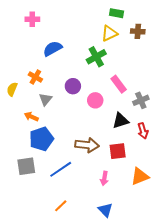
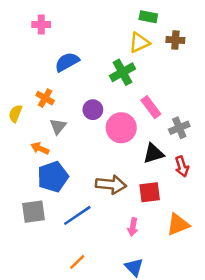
pink circle: (95, 100) -> (121, 128), size x1.5

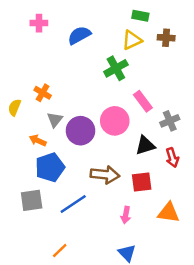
blue semicircle: (67, 62) -> (79, 35), moved
purple circle: (93, 110) -> (80, 131), moved, size x1.5
orange triangle: (178, 224) -> (169, 213), turned 30
orange line: (77, 262) -> (60, 250), moved

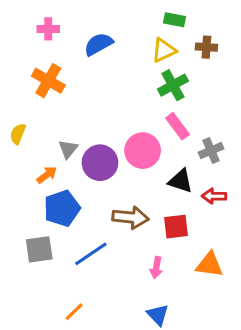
green cross: (116, 68) -> (173, 85), moved
orange cross: (43, 93) -> (48, 81), moved, size x1.5
orange arrow: (38, 140) -> (47, 175), turned 119
black triangle: (145, 145) -> (181, 181), turned 35
red arrow: (172, 158) -> (214, 196), turned 108

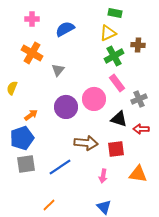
brown cross: (206, 47) -> (138, 45), moved
gray triangle: (68, 149) -> (58, 70), moved
blue pentagon: (62, 208) -> (22, 138), moved

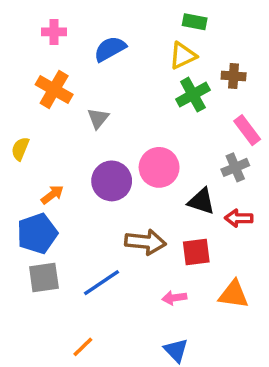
pink rectangle: (117, 83) -> (247, 130), moved
pink arrow: (103, 176) -> (174, 298), turned 72

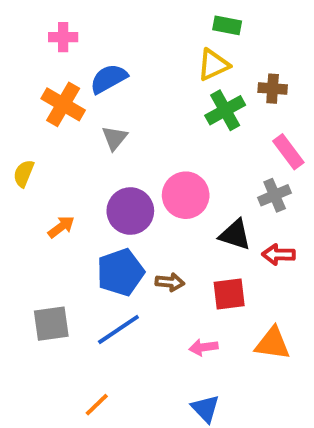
blue semicircle: (110, 49) -> (109, 79), moved
blue pentagon: (37, 233) -> (120, 272), moved
brown arrow: (146, 242) -> (170, 282), size x0.6

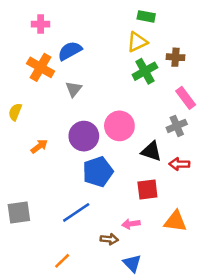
blue pentagon: (120, 272) -> (98, 172), moved
brown arrow: (170, 282) -> (109, 239), moved
gray square: (51, 324) -> (19, 212), moved

